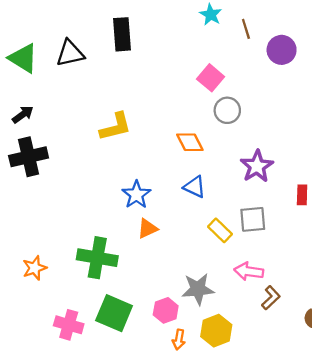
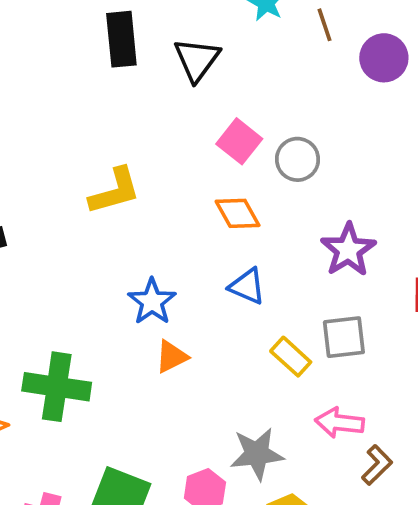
black triangle: (70, 53) -> (197, 60), moved, turned -40
pink square: (211, 78) -> (239, 141), moved
green cross: (97, 258) -> (57, 387), moved

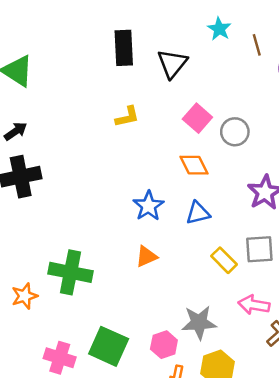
yellow L-shape: (115, 191) -> (127, 117), moved, size x0.7
blue triangle: (247, 286) -> (198, 213), turned -40
blue star: (152, 302) -> (148, 206), moved

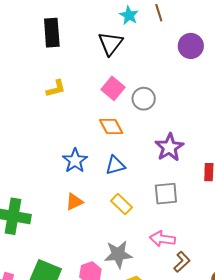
brown line: (257, 45) -> (159, 13), moved
black triangle: (172, 64) -> (111, 43), moved
yellow rectangle: (224, 260) -> (121, 204), moved

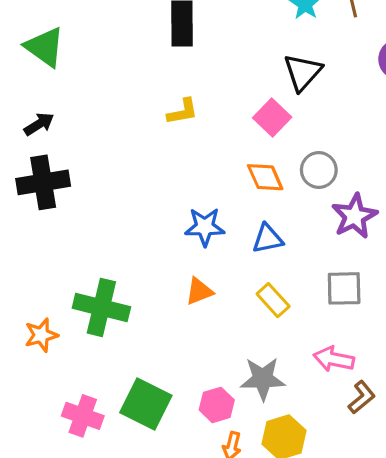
black triangle: (111, 43) -> (303, 72), moved
gray circle: (144, 99) -> (319, 170), moved
blue star: (75, 161) -> (205, 227), turned 30

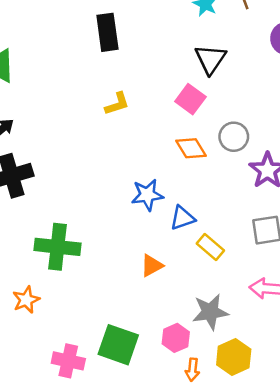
blue triangle: (268, 239) -> (182, 218), moved
orange triangle: (199, 291) -> (152, 266), moved
green cross: (101, 307) -> (58, 247), moved

